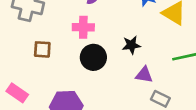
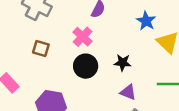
pink cross: (83, 27) -> (83, 37), turned 30

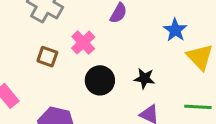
pink cross: (83, 37) -> (83, 43), moved

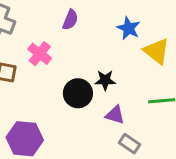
black circle: (100, 80) -> (78, 93), moved

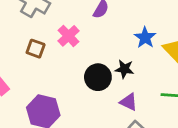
blue star: (129, 28) -> (145, 38), moved

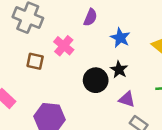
blue star: (145, 38) -> (120, 38), moved
black star: (124, 69) -> (119, 70), turned 30

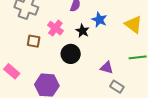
black star: (119, 70) -> (82, 31), moved
black circle: (96, 80) -> (71, 54), moved

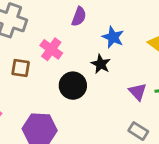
black star: (82, 31) -> (101, 64), moved
purple triangle: (107, 68) -> (138, 92), moved, turned 32

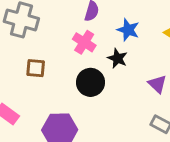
pink cross: (51, 49) -> (84, 42), moved

